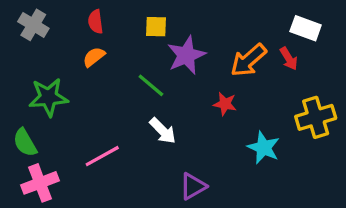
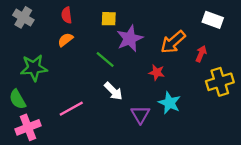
red arrow: (289, 59) -> (201, 54), moved, turned -126
cyan star: (264, 148) -> (169, 103), moved
purple triangle: (193, 186) -> (140, 115), moved, turned -30

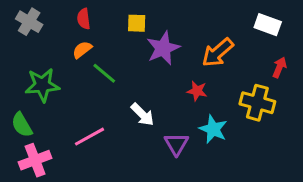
red arrow: (201, 54) -> (279, 67), moved
green line: (105, 60) -> (104, 73), moved
yellow cross: (220, 82) -> (257, 103), moved, turned 32

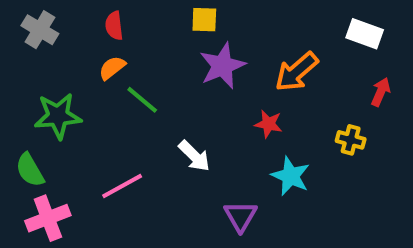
yellow square: (137, 23) -> (204, 20), moved
yellow cross: (257, 103) -> (351, 140), size x0.6
purple triangle: (176, 144) -> (240, 216), moved

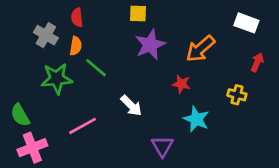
gray cross: (40, 30) -> (46, 35), moved
orange semicircle: (112, 68) -> (76, 46), turned 138
green star: (58, 116) -> (57, 79), moved

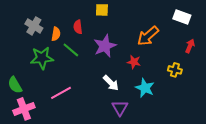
red semicircle: (77, 18) -> (78, 27), moved
purple star: (150, 45) -> (105, 46), moved
white arrow: (131, 106) -> (111, 83), moved

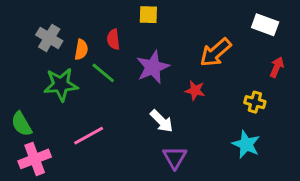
cyan star: (145, 88) -> (246, 144), moved

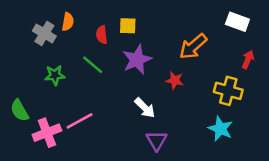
yellow square: (148, 15) -> (128, 26), moved
orange semicircle: (81, 50) -> (68, 22), moved
green star: (61, 85) -> (55, 75), size x0.7
yellow cross: (255, 102) -> (228, 91), size x1.5
pink cross: (35, 159) -> (47, 133), moved

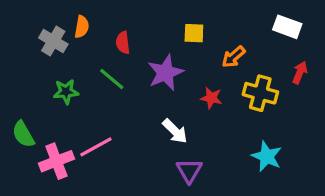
yellow square: (128, 26) -> (194, 33), moved
orange arrow: (193, 47) -> (233, 57), size x0.7
yellow cross: (228, 91) -> (260, 93), moved

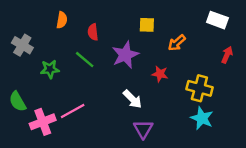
gray cross: (53, 41) -> (22, 45), moved
yellow cross: (260, 93) -> (199, 88), moved

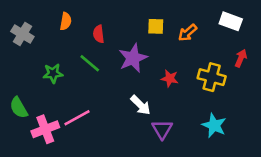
orange arrow: (177, 43) -> (188, 33), moved
gray cross: (22, 45) -> (22, 34), moved
yellow cross: (199, 88) -> (212, 77), moved
purple triangle: (143, 129) -> (162, 129), moved

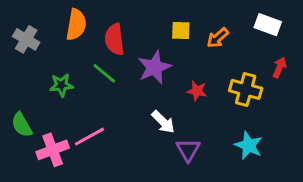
orange semicircle: (66, 21) -> (76, 25), size x1.5
red semicircle: (99, 34) -> (115, 39), size x1.5

